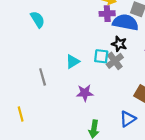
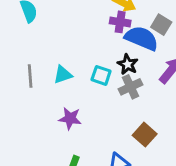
gray cross: (115, 61) -> (130, 87), moved
gray line: (43, 77) -> (30, 76), moved

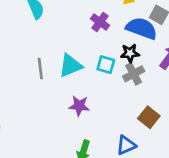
purple cross: (120, 22) -> (100, 22), moved, turned 30
black star: (128, 64) -> (130, 53), turned -30
cyan triangle: (63, 75) -> (70, 66), size x1.4

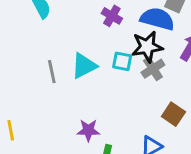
black star: (130, 53) -> (147, 47), size x1.5
purple star: (79, 106) -> (88, 130), moved

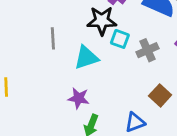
black star: (147, 47) -> (102, 21), moved
cyan triangle: (84, 66) -> (86, 57), moved

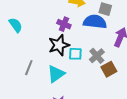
gray line: (53, 38) -> (29, 68), turned 42
brown square: (160, 95) -> (109, 69), moved, turned 35

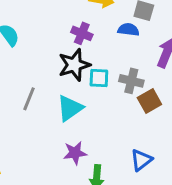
blue semicircle: (95, 22) -> (128, 30), size x0.6
gray cross: (97, 56) -> (131, 81), turned -35

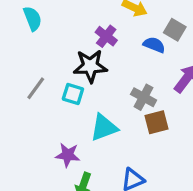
cyan square: (99, 78) -> (73, 94), moved
cyan triangle: (70, 108) -> (104, 127), moved

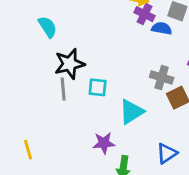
purple cross: (106, 36) -> (145, 14), moved
black star: (90, 66) -> (70, 64), moved
gray line: (36, 88) -> (63, 89), turned -30

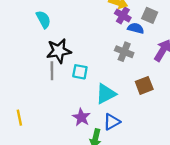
gray cross: (162, 77) -> (124, 52), moved
purple star: (104, 143) -> (81, 117), turned 30
blue triangle: (167, 153) -> (112, 122), moved

